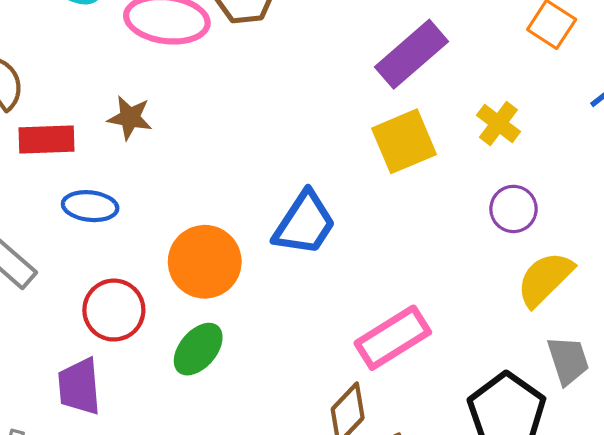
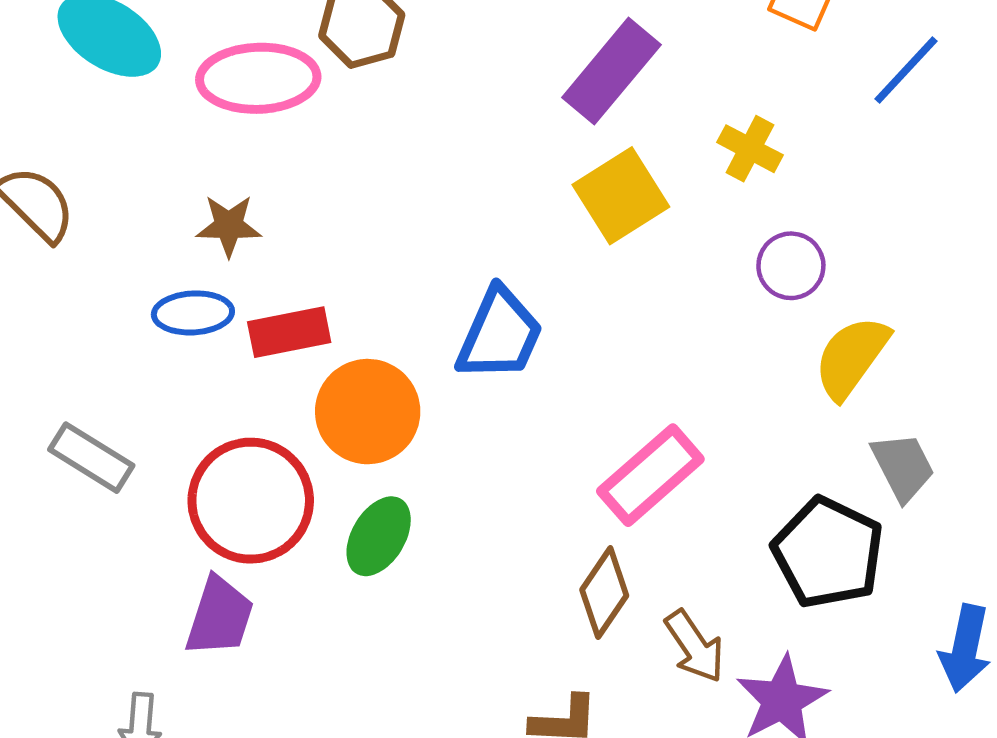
red rectangle: (46, 139) -> (289, 332), moved
blue ellipse: (90, 206) -> (193, 313), moved
red circle: (114, 310) -> (251, 501), size x1.4
purple trapezoid: (79, 387) -> (220, 616), turned -148

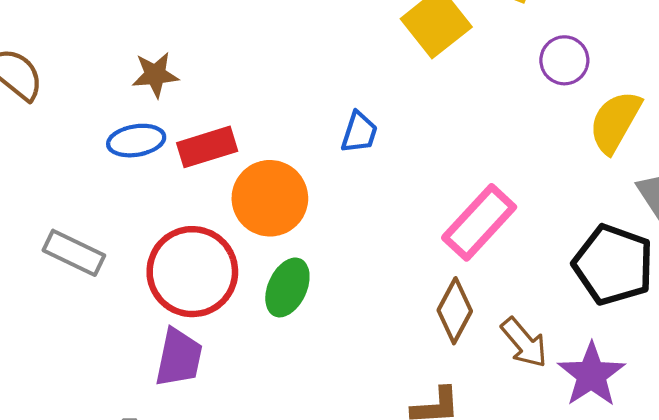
blue trapezoid: (500, 334) -> (359, 132), size x0.6

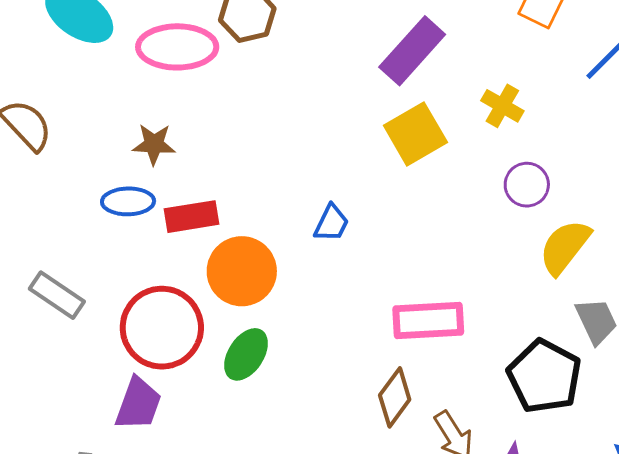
pink rectangle: (479, 222) -> (428, 320), turned 36

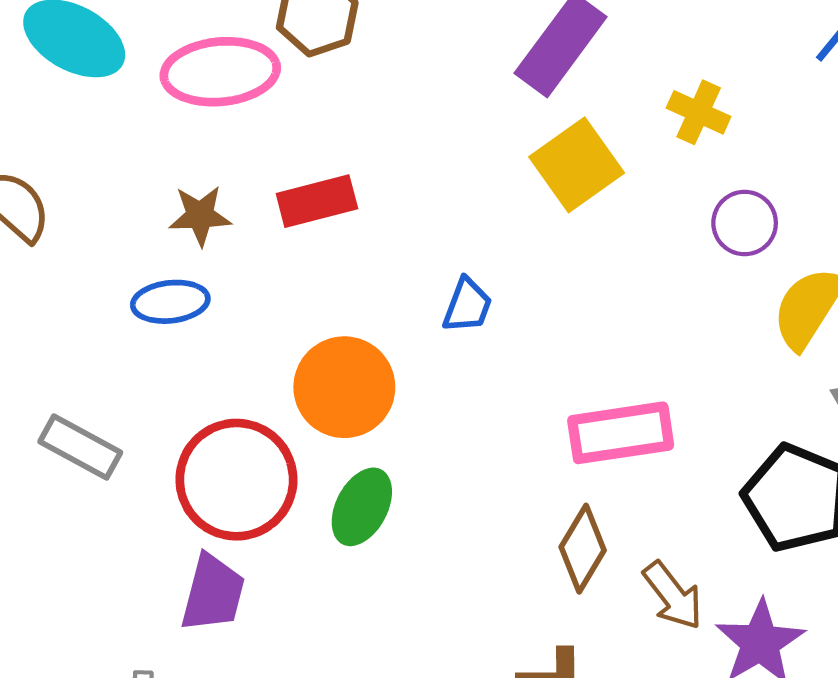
red rectangle: (192, 217) -> (317, 201), moved

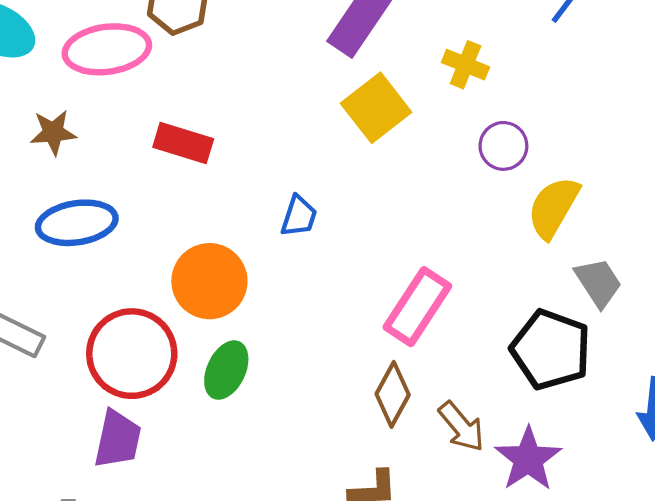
red rectangle: (317, 201) -> (183, 143), turned 34
brown star: (200, 216) -> (53, 132), moved
blue ellipse: (170, 302) -> (77, 223), size x1.4
pink rectangle: (621, 433) -> (417, 307), turned -46

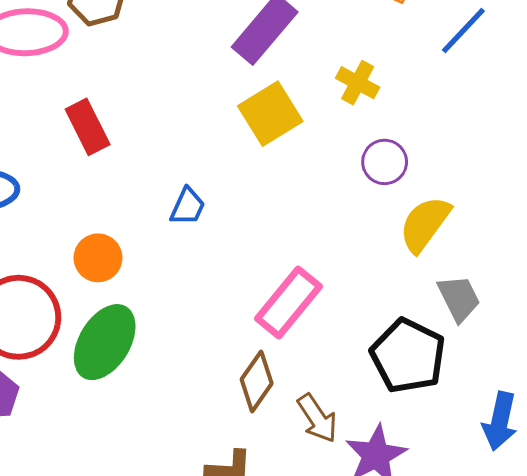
red rectangle: (183, 143) -> (88, 127), turned 40
orange circle: (209, 281) -> (98, 258), size x0.7
green ellipse: (226, 370) -> (105, 342), size x1.4

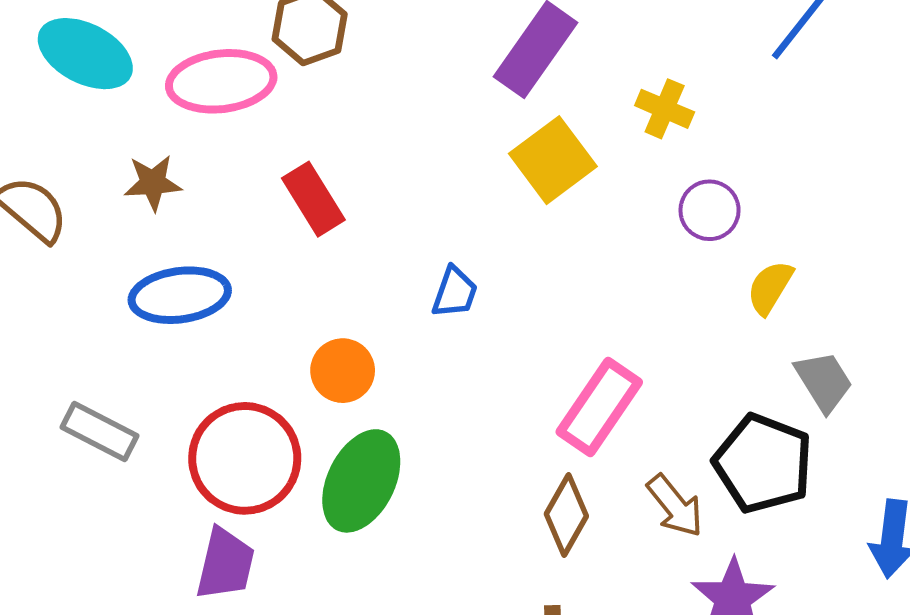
yellow semicircle: (425, 224) -> (770, 287), size x0.7
brown arrow: (317, 418) -> (675, 506), moved

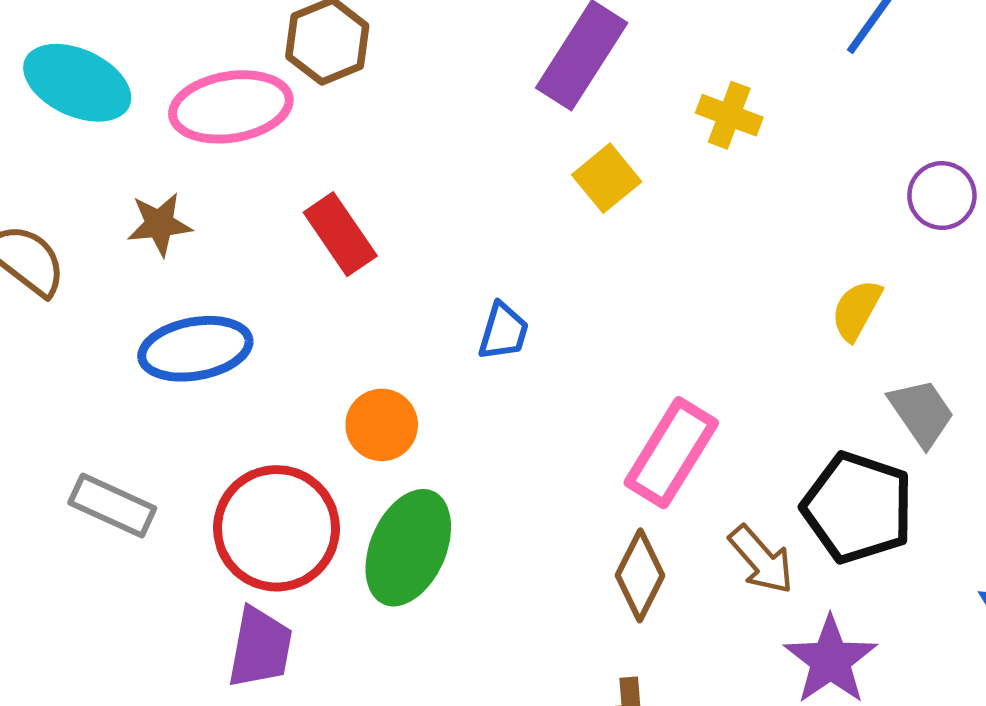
yellow square: (553, 160) -> (607, 178), size x0.7
purple circle: (710, 210) -> (942, 196), moved

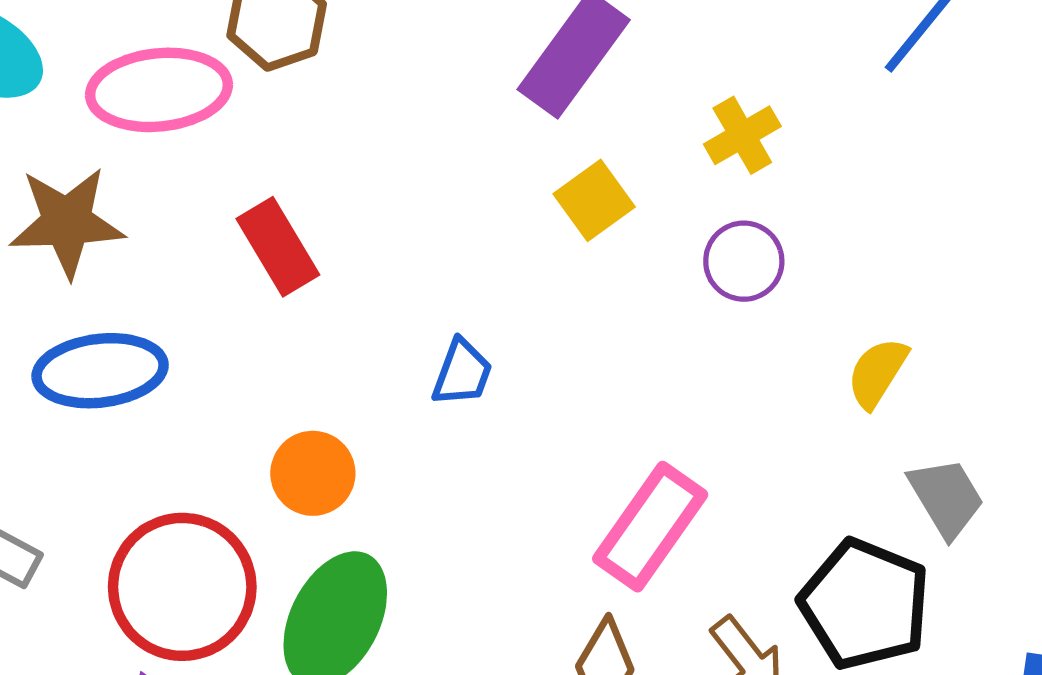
yellow cross: (729, 115) -> (742, 135), turned 36
purple circle: (942, 196) -> (744, 261), moved
brown star: (159, 224) -> (67, 222), size x1.5

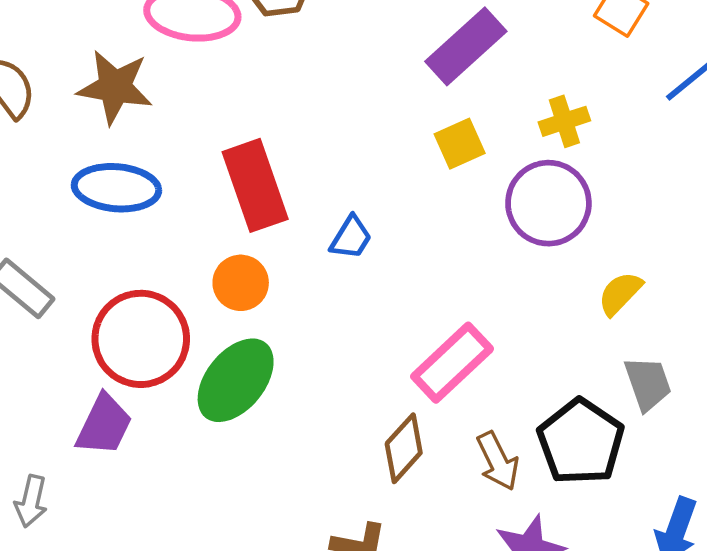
red rectangle: (278, 247) -> (255, 185), moved, size x1.4
purple circle: (744, 261) -> (548, 203), size x1.6

